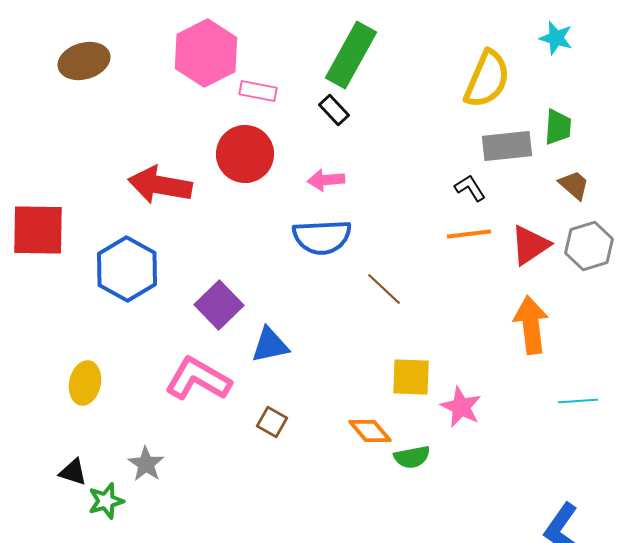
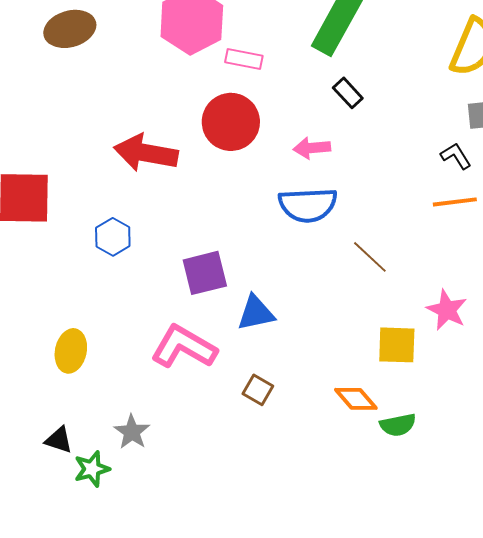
black rectangle: (334, 110) -> (348, 93), moved
blue hexagon: (127, 269) -> (113, 237), size x0.6
purple square: (219, 305) -> (205, 273), turned 30
pink star: (461, 407) -> (447, 310), moved

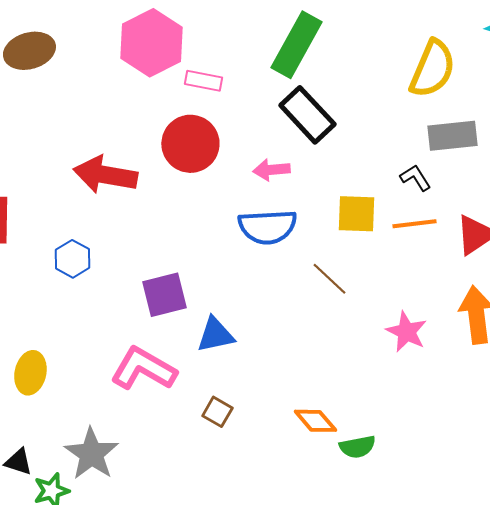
black rectangle: (348, 93) -> (307, 115), size x1.8
yellow square: (397, 345) -> (356, 214), moved
gray star: (132, 432) -> (91, 454), size x1.5

